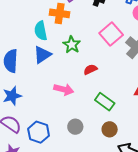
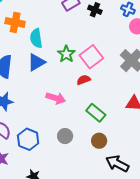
orange cross: (60, 13) -> (15, 22), moved
pink square: (111, 34) -> (91, 57), moved

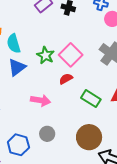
green rectangle: (96, 113) -> (91, 99), moved
gray circle: (65, 136) -> (47, 134), moved
brown circle: (99, 141) -> (89, 137), size x1.6

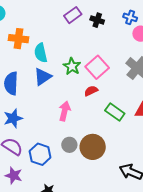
pink arrow: (41, 100) -> (65, 111), turned -90
brown circle: (89, 137) -> (93, 147), moved

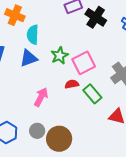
black cross: (97, 20) -> (96, 17), size x1.5
green rectangle: (115, 112) -> (92, 94), moved

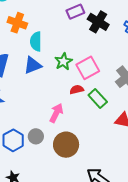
pink arrow: (41, 97) -> (56, 113), moved
gray circle: (37, 131) -> (36, 136), moved

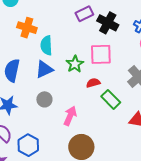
pink square: (88, 68) -> (101, 54), moved, turned 30
red semicircle: (77, 90) -> (93, 83), moved
gray circle: (36, 136) -> (44, 99), moved

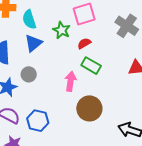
gray circle: (44, 99) -> (29, 74), moved
green rectangle: (111, 99) -> (91, 66), moved

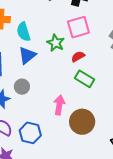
pink arrow: (70, 81) -> (59, 105), moved

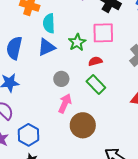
gray circle: (22, 87) -> (61, 79), moved
blue hexagon: (30, 133) -> (29, 135), moved

